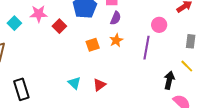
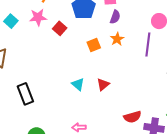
cyan square: (14, 23) -> (11, 21), moved

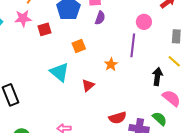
red square: (60, 28) -> (44, 29), turned 32
orange star: (117, 39) -> (111, 64), moved
cyan triangle: (78, 84) -> (60, 72), moved, size x1.5

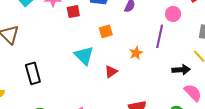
black arrow: (157, 77) -> (181, 70), turned 72

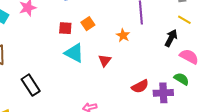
red square: (73, 12) -> (65, 28), moved, turned 32
black arrow: (181, 70) -> (171, 38), turned -42

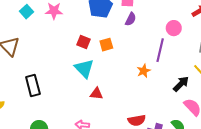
orange star: (123, 35) -> (144, 71), moved
red triangle: (105, 60) -> (96, 94), moved, turned 40

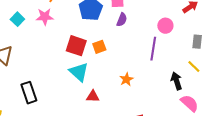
red square: (83, 42) -> (76, 46), size x1.5
orange star: (144, 71) -> (126, 79), moved
black arrow: (181, 84) -> (176, 81), turned -60

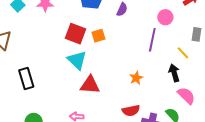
yellow line: (194, 66) -> (183, 53), moved
orange star: (126, 79) -> (136, 78), moved
red triangle: (93, 96) -> (90, 85), size x1.5

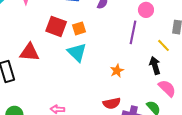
cyan triangle: (77, 60) -> (77, 52), moved
red triangle: (90, 85) -> (30, 52), moved

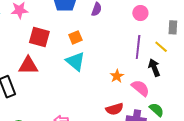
red square: (56, 26) -> (39, 37), moved
purple line: (133, 32) -> (138, 47), moved
pink semicircle: (167, 88) -> (140, 88), moved

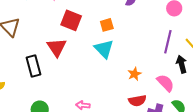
red triangle: (28, 66) -> (57, 47), turned 50
orange star: (117, 76) -> (134, 74), moved

